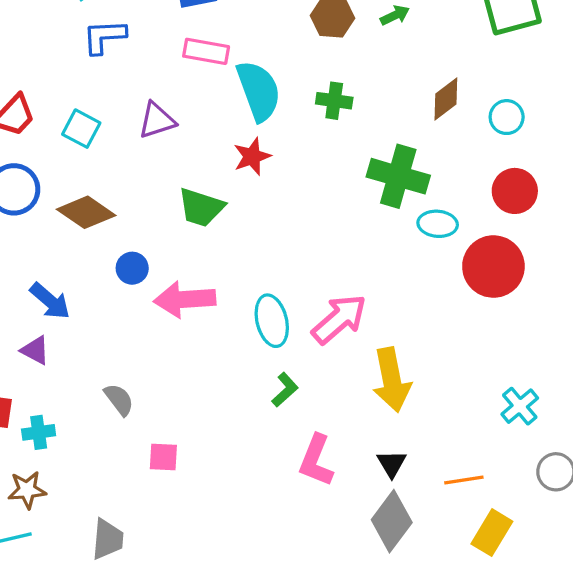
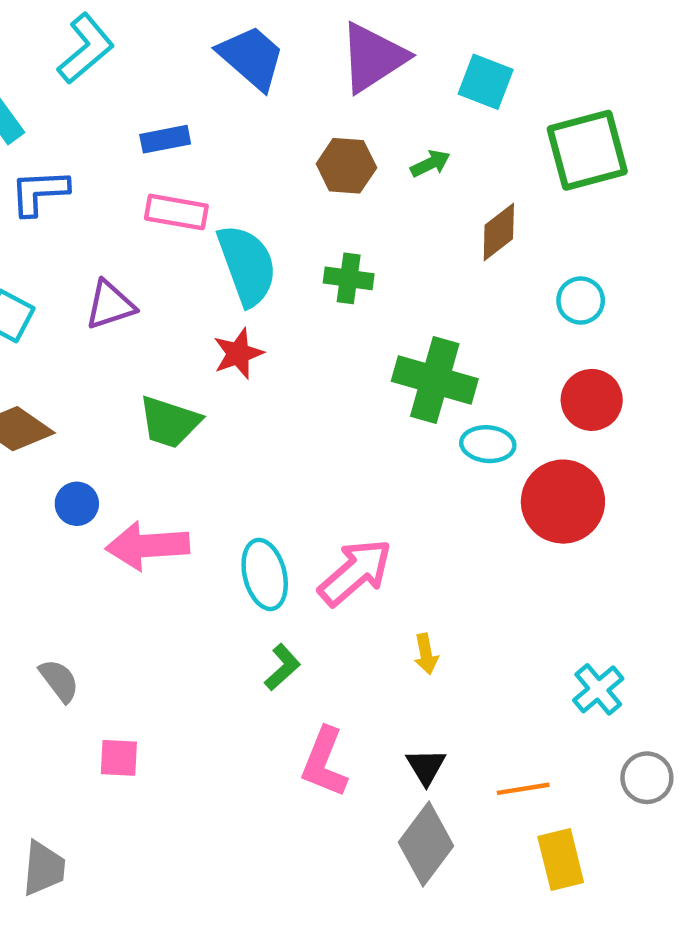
brown diamond: (446, 99) -> (499, 232), moved
yellow arrow: (392, 380) -> (426, 654), size x0.5
yellow rectangle: (492, 533) -> (561, 859), turned -45

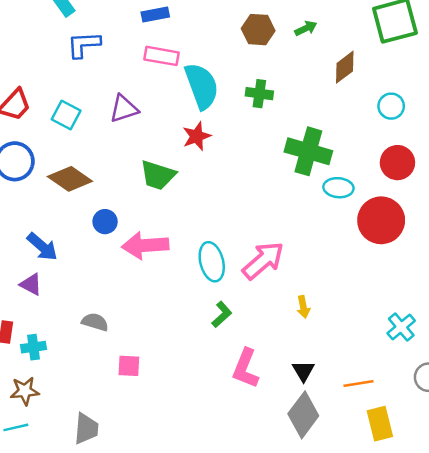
gray semicircle: (59, 681) -> (95, 322), turned -36

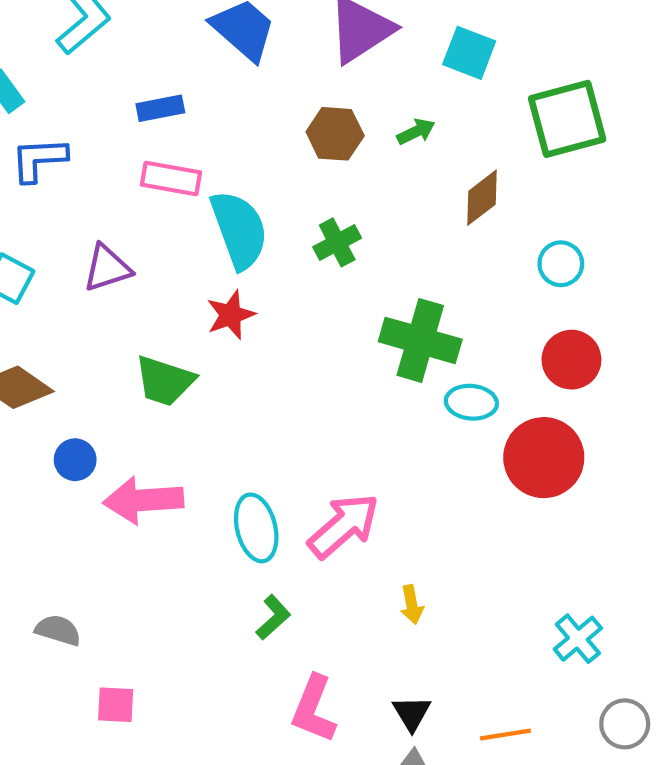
green cross: (259, 94) -> (337, 242), turned -36

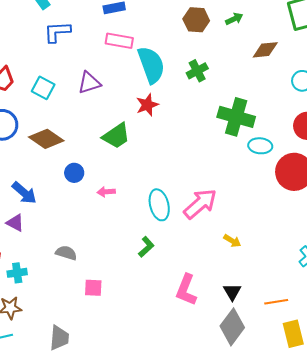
brown diamond: (482, 198) -> (265, 50), turned 32
green trapezoid: (165, 381) -> (116, 136), turned -52
pink arrow: (143, 500) -> (106, 192), size x0.5
yellow arrow: (412, 605) -> (232, 241), turned -48
green L-shape: (273, 617) -> (146, 247), moved

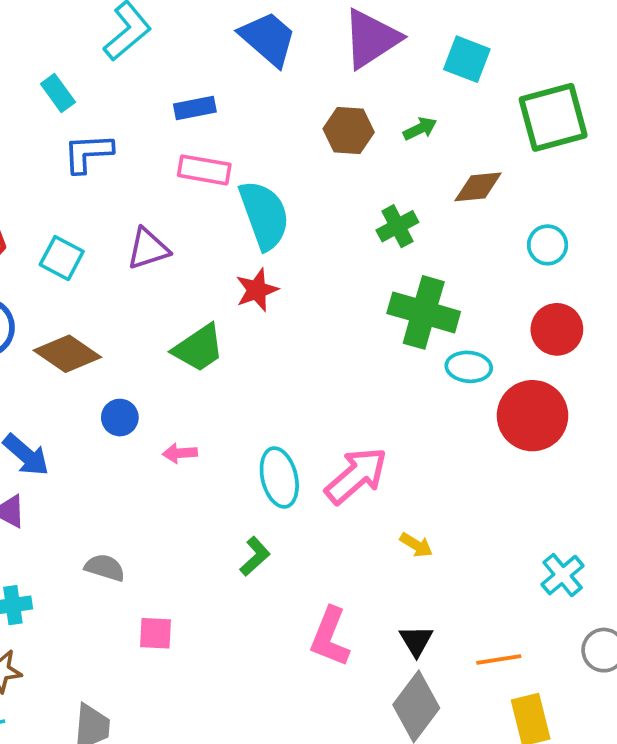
green cross: (197, 71) -> (397, 226), moved

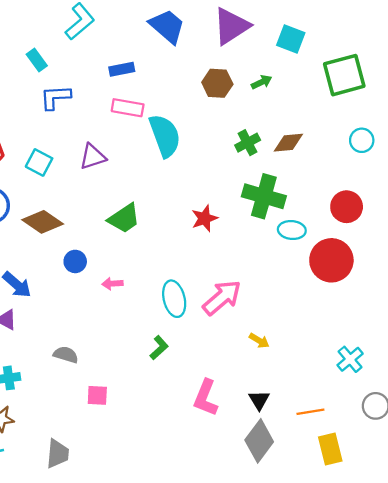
brown diamond: (478, 187) -> (288, 143), moved
cyan circle: (548, 245) -> (362, 140), moved
red star: (257, 290) -> (204, 218), moved

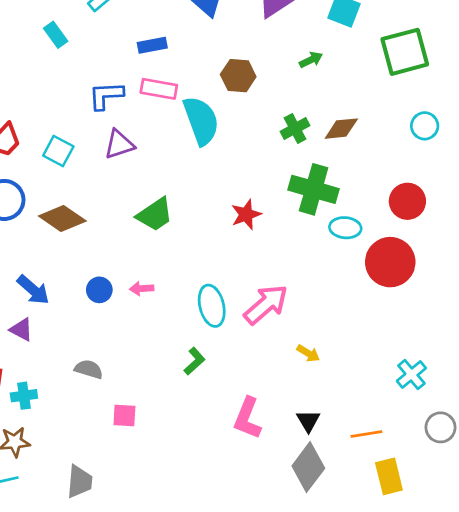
brown hexagon: (217, 83) -> (238, 76), moved
blue L-shape: (55, 97) -> (106, 95), moved
blue circle: (75, 261) -> (99, 290), moved

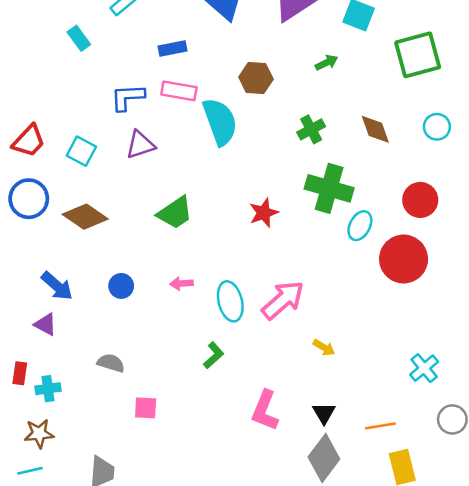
brown diamond: (341, 129) -> (375, 129), moved, turned 76
cyan ellipse: (345, 228) -> (360, 226), turned -68
pink arrow: (142, 289) -> (181, 283), moved

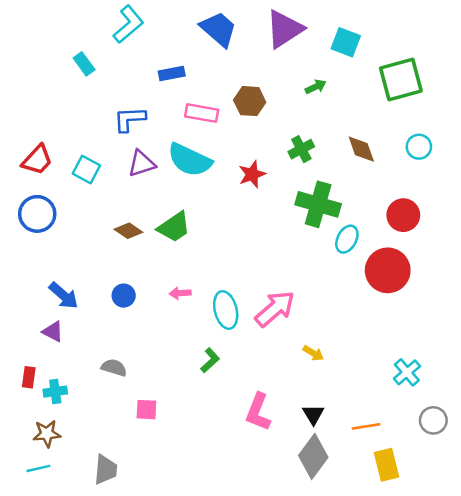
pink rectangle: (179, 91) -> (202, 113), moved
cyan semicircle: (220, 122) -> (190, 160), moved, turned 135
red star: (264, 213) -> (252, 174), moved
brown diamond: (85, 217) -> (128, 231), moved, size x0.7

